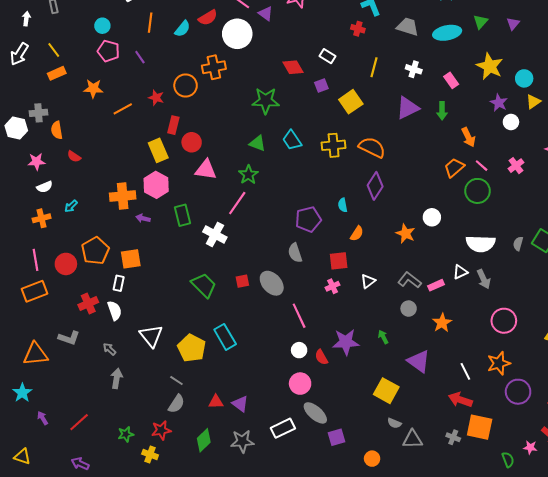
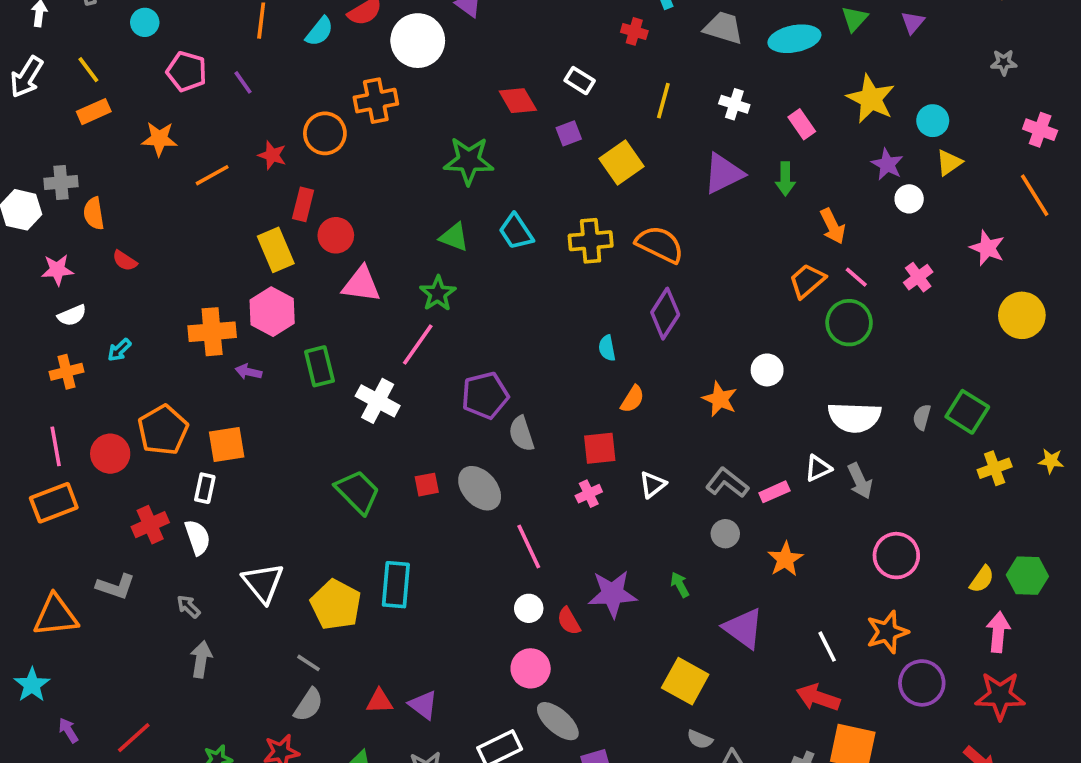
cyan circle: (102, 26) -> (145, 22), moved
purple pentagon: (308, 219) -> (485, 395), moved
cyan rectangle: (225, 337) -> (396, 585), turned 35

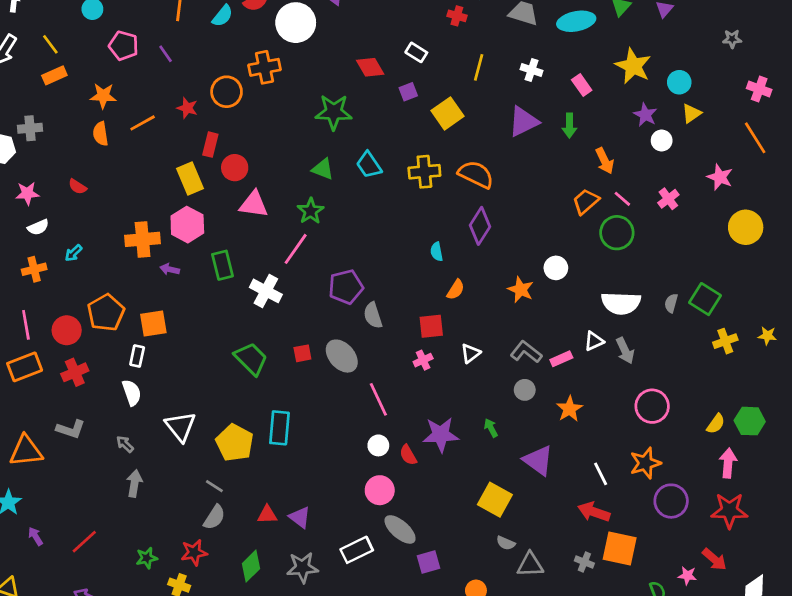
orange semicircle: (94, 213) -> (101, 134), moved
red cross: (150, 525) -> (75, 372), moved

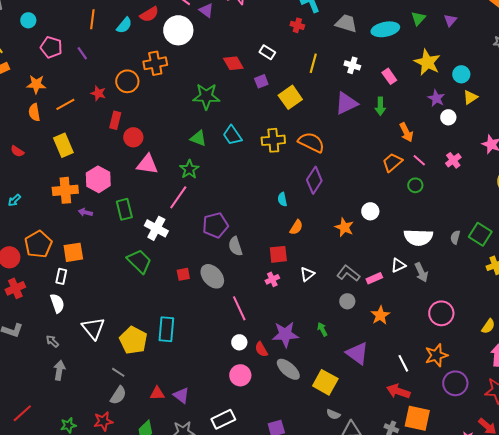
yellow rectangle: (190, 178) -> (63, 145), moved
green circle: (617, 233) -> (415, 185), size x0.6
green trapezoid: (251, 359) -> (139, 261), moved
gray ellipse: (400, 529) -> (288, 369), moved

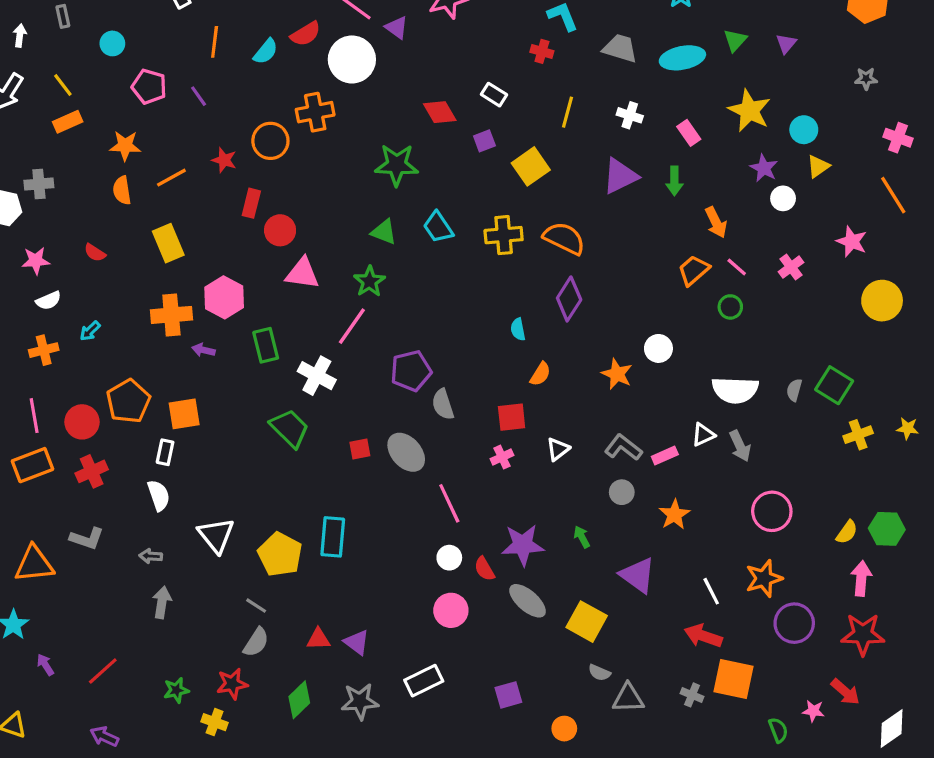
gray arrow: (52, 341) -> (151, 556), turned -40

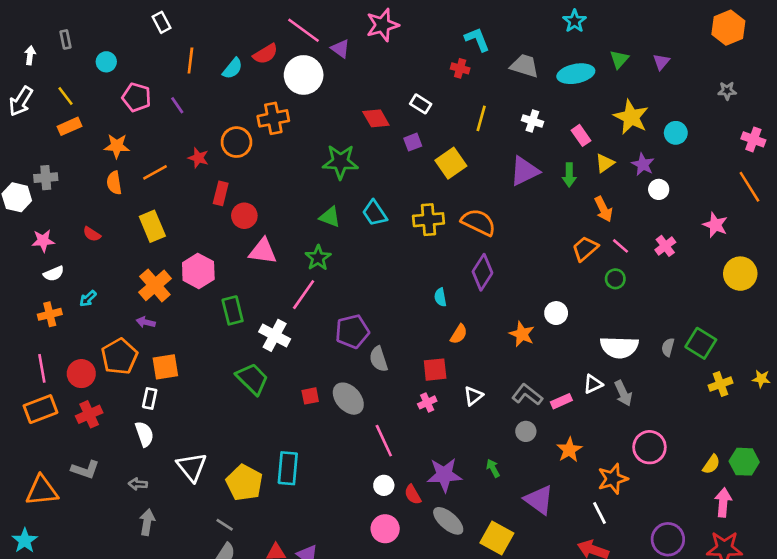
yellow triangle: (818, 166) -> (605, 163), moved
orange cross: (171, 315) -> (155, 285), turned -36
purple arrow: (203, 350) -> (146, 322), moved
orange star: (764, 578) -> (613, 479), moved

